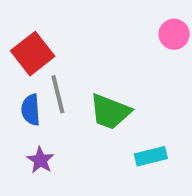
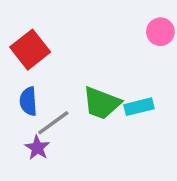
gray line: (58, 94) -> (53, 123), moved, turned 68
cyan rectangle: (151, 156) -> (139, 107), moved

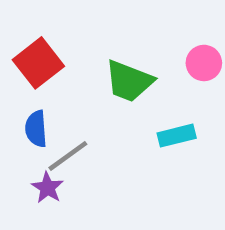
pink circle: (160, 32) -> (204, 63), moved
green trapezoid: (102, 103) -> (129, 81), moved

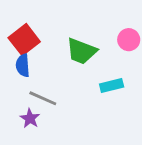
blue semicircle: (36, 129) -> (23, 65), moved
gray line: (68, 156) -> (43, 98), turned 60

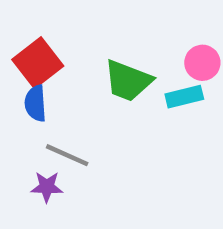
cyan rectangle: (112, 85) -> (184, 97), moved
purple star: (30, 118) -> (47, 187), turned -30

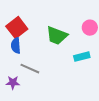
cyan rectangle: (184, 97) -> (82, 57), moved
purple star: (47, 187) -> (13, 83), moved

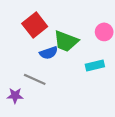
red square: (17, 28) -> (35, 25), moved
blue semicircle: (16, 46) -> (49, 53), moved, turned -105

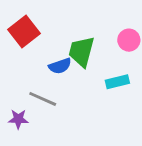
red square: (35, 25) -> (24, 31), moved
green trapezoid: (66, 41) -> (81, 52), turned 84

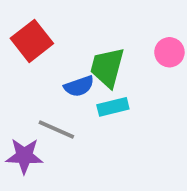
cyan rectangle: (117, 82) -> (113, 107), moved
purple star: (18, 119) -> (24, 156), size x1.4

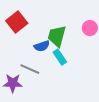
cyan rectangle: (113, 107) -> (60, 57), turned 70

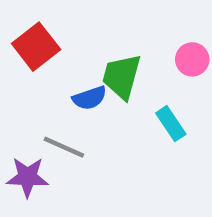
cyan rectangle: (60, 57) -> (171, 124), moved

